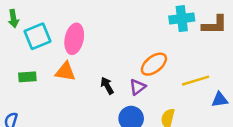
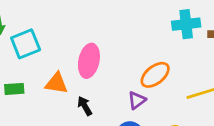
pink ellipse: (74, 39) -> (89, 61), moved
black arrow: (107, 86) -> (85, 106), moved

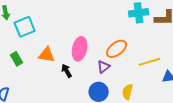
pink ellipse: (89, 61) -> (80, 49), moved
green rectangle: (14, 89) -> (17, 59), turned 64

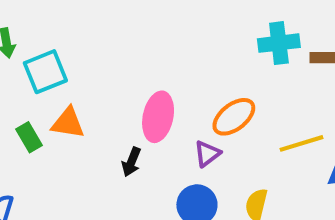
orange triangle: (47, 55) -> (68, 123), moved
black arrow: (67, 71) -> (131, 162), turned -128

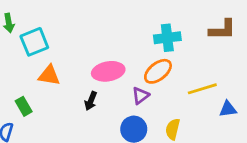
cyan cross: (279, 43) -> (167, 38), moved
pink ellipse: (158, 117) -> (108, 71), turned 68
green rectangle: (29, 137) -> (24, 106), moved

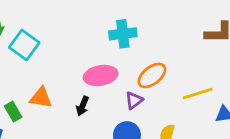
cyan cross: (167, 38) -> (123, 34), moved
cyan square: (34, 42) -> (24, 45), turned -32
orange triangle: (49, 75) -> (41, 98), moved

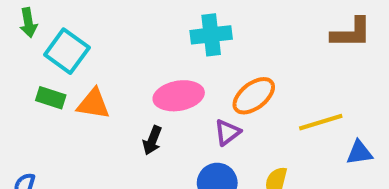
orange triangle: (41, 98) -> (93, 104), moved
green rectangle: (13, 112) -> (51, 98), moved, turned -42

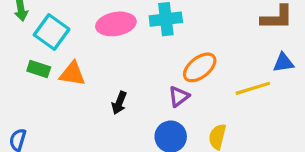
pink ellipse: (179, 96) -> (116, 24), moved
blue triangle: (359, 153) -> (283, 63), moved

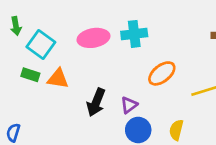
purple triangle: (179, 96) -> (129, 105), moved
black arrow: (119, 103) -> (96, 102), size x1.5

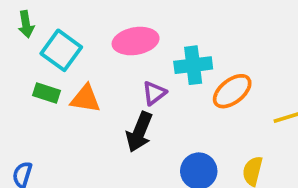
cyan cross: (134, 34) -> (193, 65), moved
purple triangle: (129, 105) -> (154, 93), moved

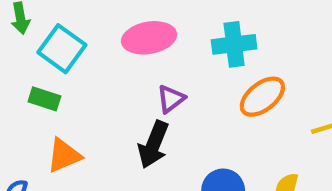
cyan cross: (193, 65) -> (234, 44), moved
orange triangle: (85, 99) -> (64, 156), moved, turned -32

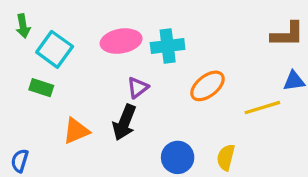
cyan cross: (234, 44) -> (168, 46), moved
orange triangle: (64, 156) -> (76, 131), moved

